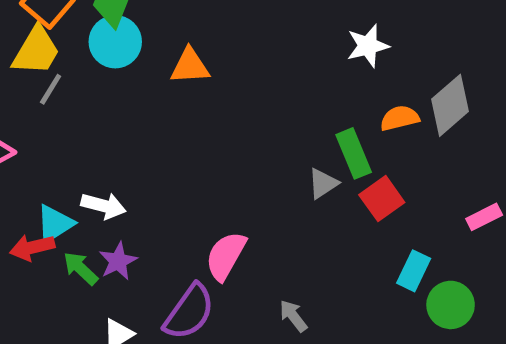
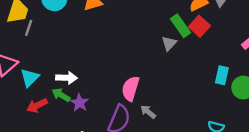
red square: (382, 199) -> (200, 26), moved
cyan triangle: (55, 224) -> (30, 78), moved
green arrow: (81, 268) -> (61, 95), moved
gray arrow: (293, 316) -> (148, 112), moved

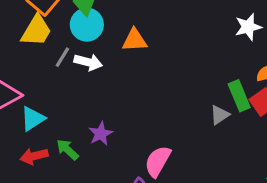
gray line: (29, 28) -> (62, 57), moved
white arrow: (67, 78) -> (88, 62), moved
purple star: (80, 103) -> (101, 134), moved

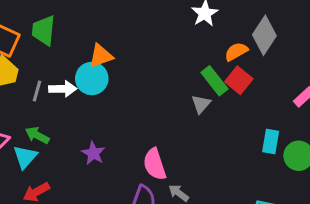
cyan circle: (87, 25) -> (92, 79), moved
green arrow: (67, 150) -> (37, 135), moved
pink semicircle: (158, 161) -> (155, 164), turned -32

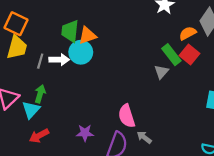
green trapezoid: (44, 30) -> (70, 31), moved
green arrow: (37, 135) -> (40, 94), turned 78
purple star: (93, 153) -> (85, 133), moved, turned -30

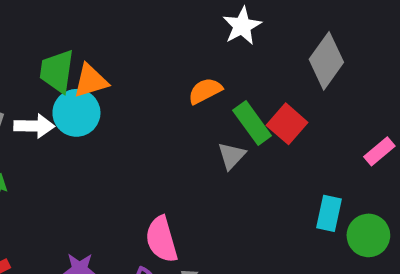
orange semicircle: (188, 33) -> (205, 91), moved

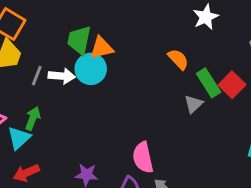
orange semicircle: (205, 91) -> (178, 59), turned 70

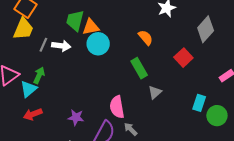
cyan circle: (91, 69) -> (98, 44), moved
green rectangle: (209, 83) -> (139, 68), moved
gray triangle: (193, 104) -> (155, 92), moved

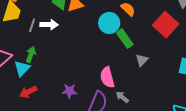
cyan circle: (98, 44) -> (109, 23), moved
red square: (183, 58) -> (166, 25), size x1.4

